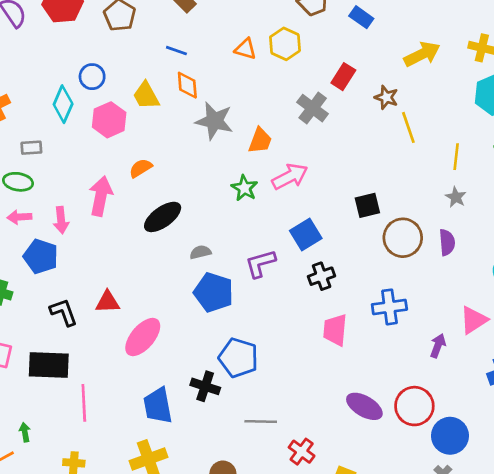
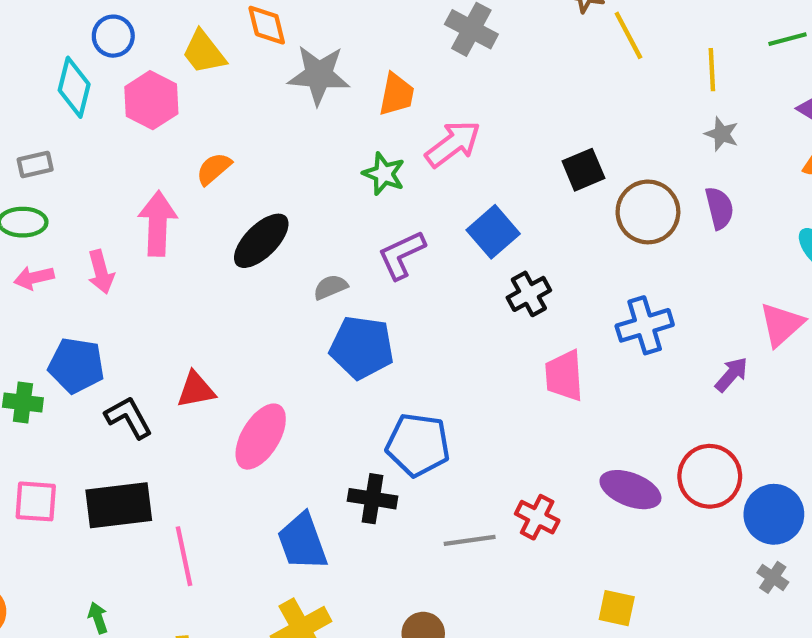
blue pentagon: (41, 256) -> (76, 365), moved
purple L-shape: (260, 263) -> (402, 255), moved
purple arrow: (438, 346) -> (731, 374), turned 30
red cross: (302, 452) -> (537, 517), moved

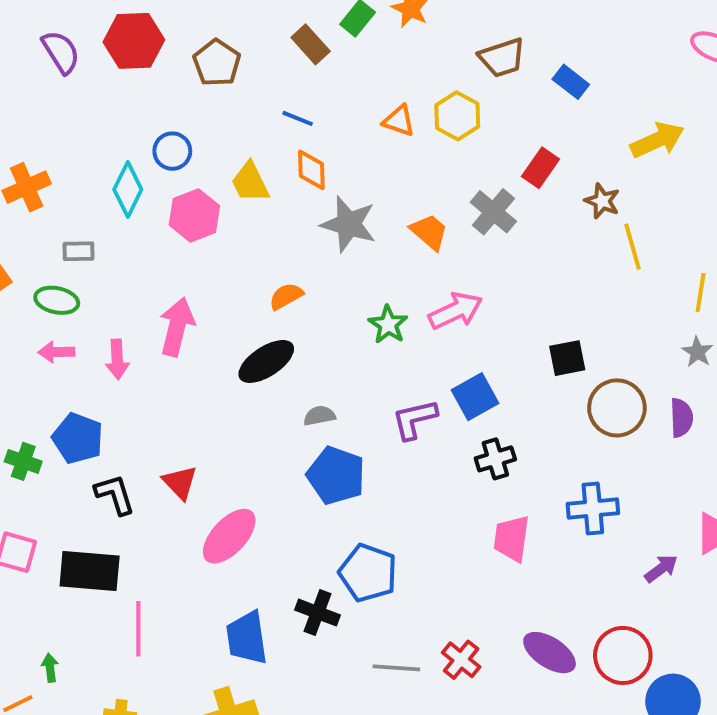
orange trapezoid: (397, 94) -> (429, 232), moved, turned -72
orange semicircle: (214, 169) -> (286, 296), moved
purple L-shape: (402, 255) -> (415, 419), moved
red triangle: (196, 390) -> (180, 482), turned 45

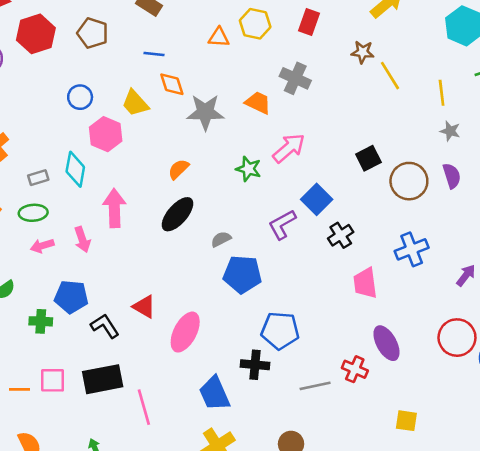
red rectangle: (541, 168) -> (309, 22), moved
cyan diamond: (128, 189) -> (75, 169), moved
purple ellipse: (550, 653) -> (386, 343), moved, turned 44

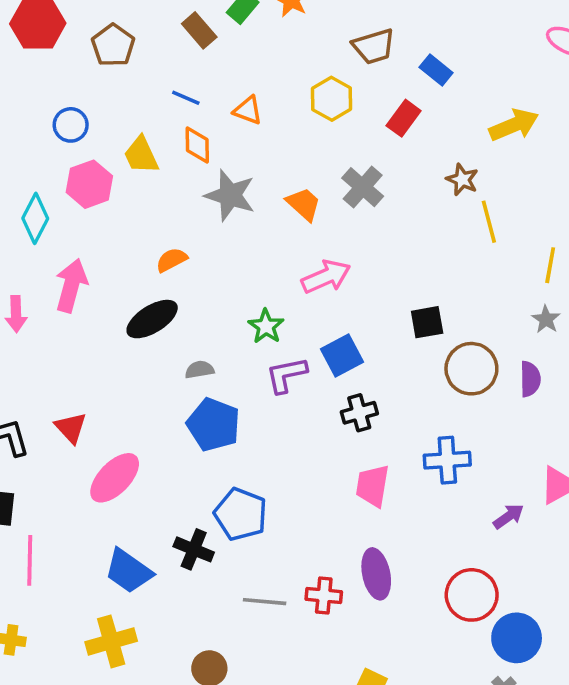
orange triangle: (219, 37) -> (248, 110), moved
green star: (248, 169) -> (266, 326), moved
red cross: (355, 369) -> (324, 596), turned -35
blue trapezoid: (215, 394) -> (129, 571), turned -48

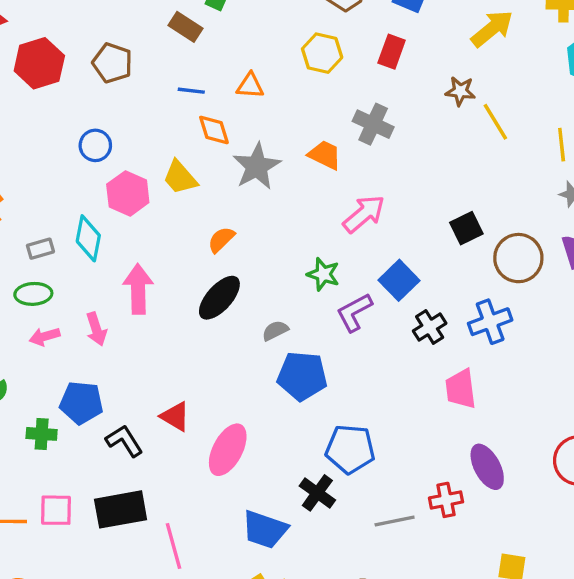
yellow trapezoid: (141, 155) -> (180, 177), moved
gray star: (230, 195) -> (257, 166), turned -30
blue cross: (447, 460) -> (490, 322), moved
black cross: (194, 549) -> (317, 493), turned 30

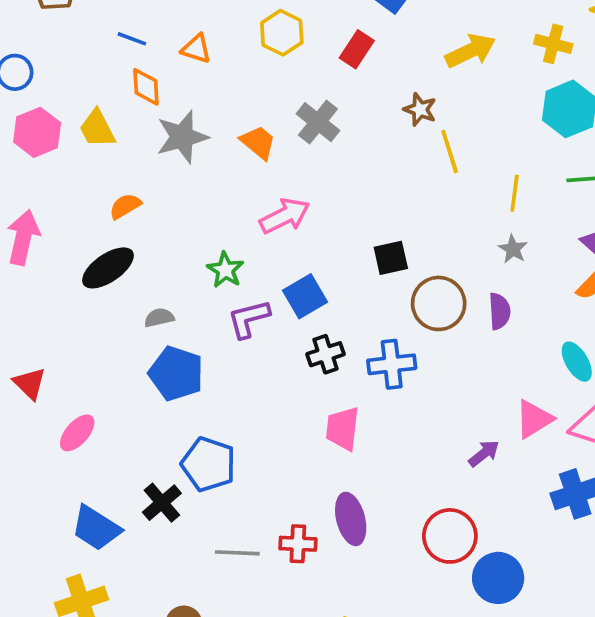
pink ellipse: (228, 450) -> (77, 433), size x0.7

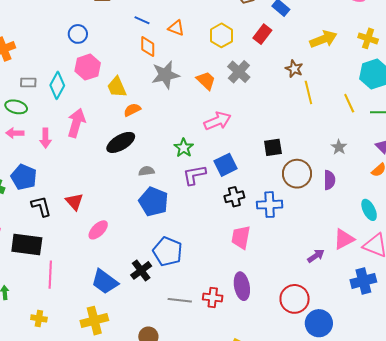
yellow hexagon: (282, 33) -> (222, 35), moved
yellow trapezoid: (97, 129) -> (117, 87), moved
yellow line: (515, 193) -> (349, 103), moved, turned -36

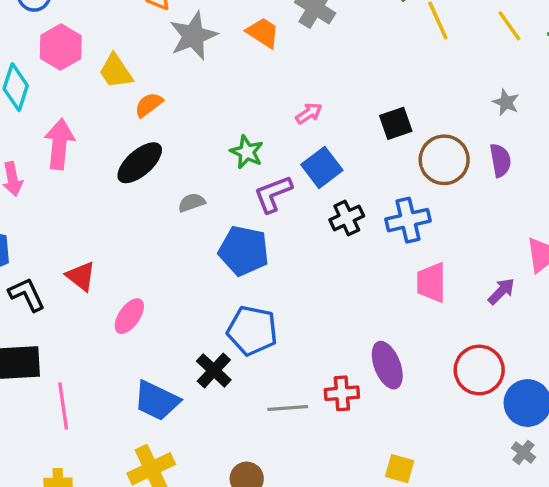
pink arrow: (218, 121) -> (309, 113), moved, size x0.6
blue pentagon: (154, 202) -> (244, 251), moved
pink trapezoid: (241, 237) -> (431, 283), moved

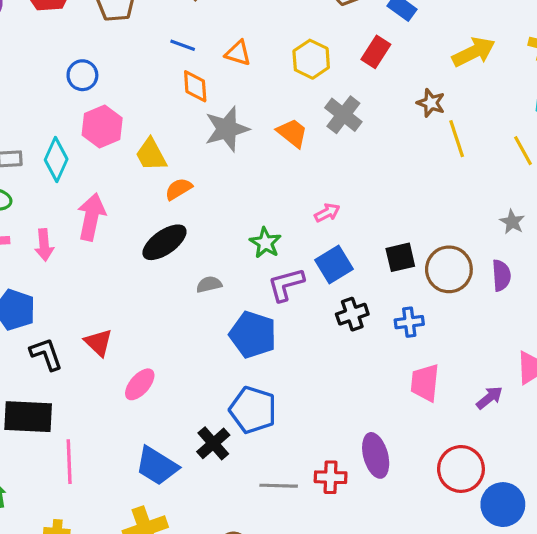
black square: (396, 123) -> (400, 257), moved
blue cross: (408, 220) -> (409, 322), size x0.7

